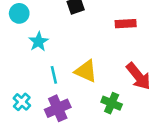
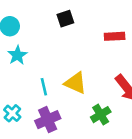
cyan star: (38, 42) -> (17, 55), moved
green cross: (112, 103) -> (101, 115), turned 36

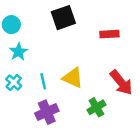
black square: (65, 19) -> (63, 18), size x1.5
cyan cross: (12, 113) -> (14, 83), moved

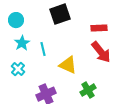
cyan line: (43, 81) -> (43, 49), moved
red arrow: (121, 83) -> (101, 52), moved

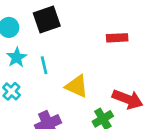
black square: (60, 14) -> (47, 20), moved
red arrow: (101, 52) -> (128, 99), moved, turned -30

